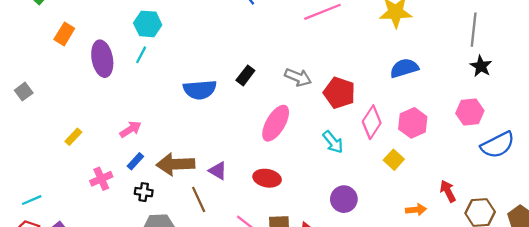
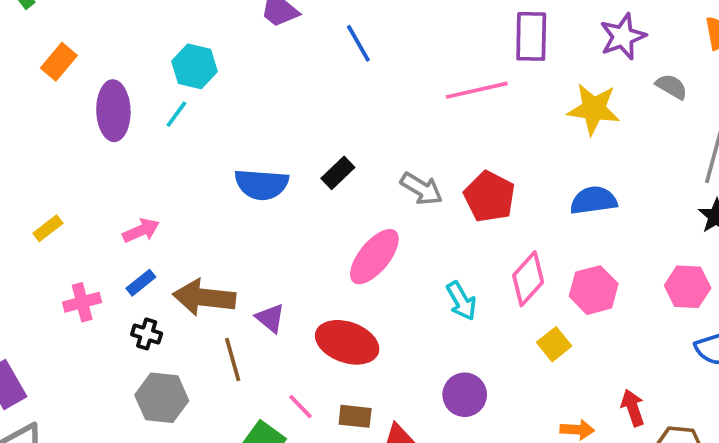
red pentagon: (339, 93) -> (489, 197), moved
red ellipse: (267, 178) -> (347, 342), size x1.4

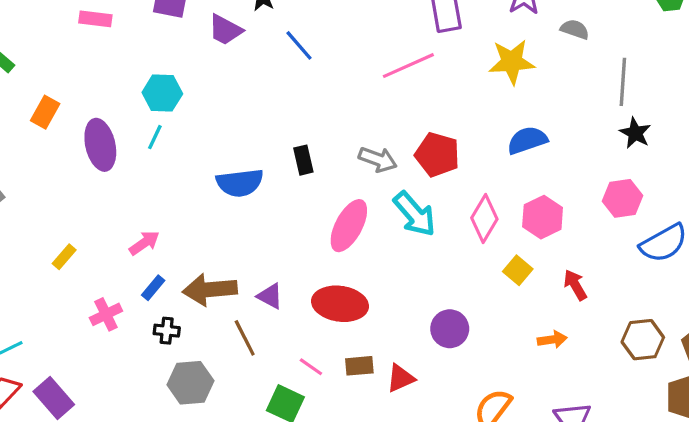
black rectangle: (338, 173) -> (303, 160), turned -48
cyan arrow: (461, 301) -> (415, 214), moved, size x1.4
red arrow: (633, 408) -> (575, 285), moved

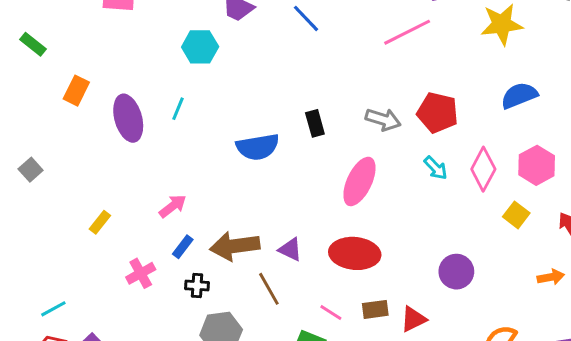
cyan hexagon: (162, 93) -> (200, 47), moved
cyan arrow: (415, 214) -> (436, 168), moved, size x0.6

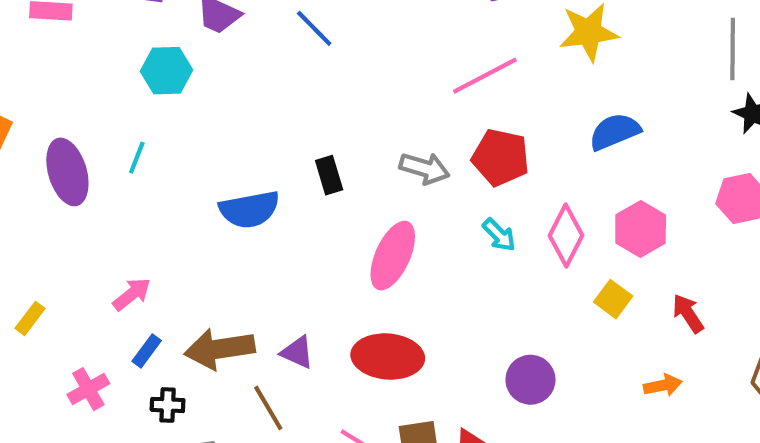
pink line: (407, 32) -> (485, 76), moved

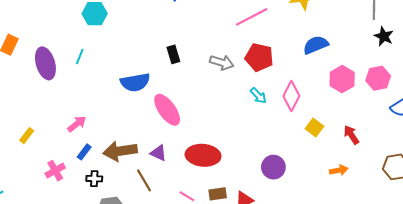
black rectangle: (329, 175) -> (173, 54), moved
pink hexagon: (641, 229) -> (342, 79), moved
pink ellipse: (393, 256) -> (167, 110), moved, turned -60

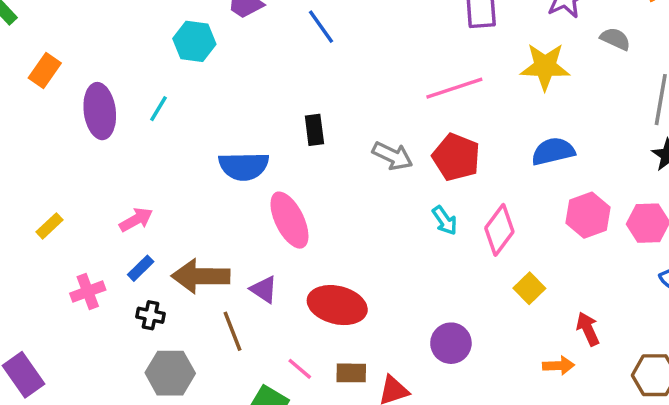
red arrow: (351, 135) -> (588, 329), moved

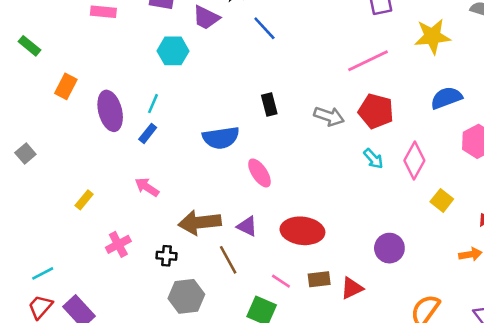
pink arrow: (136, 220) -> (147, 187), turned -110
pink ellipse: (289, 220) -> (259, 173), size x0.7
blue rectangle: (141, 268) -> (148, 133), moved

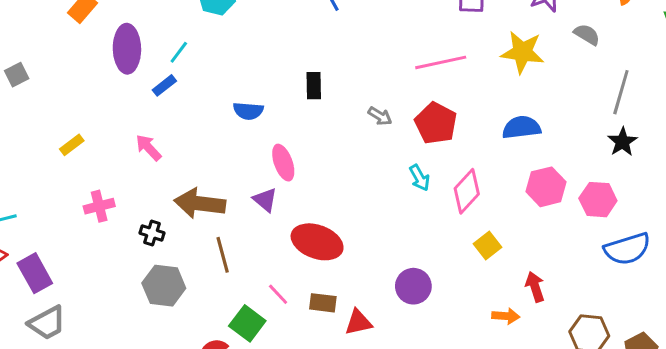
gray arrow: (329, 116) -> (380, 116), size x0.7
blue semicircle: (221, 138) -> (248, 111), size x0.7
purple triangle: (247, 226) -> (265, 200), moved

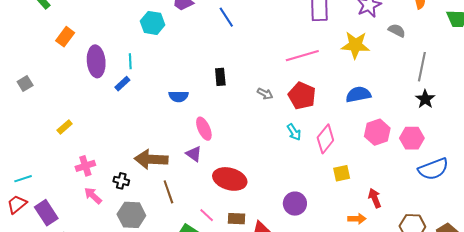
cyan line: (179, 52) -> (130, 61), turned -35
pink arrow: (148, 148) -> (93, 196), moved
yellow square: (488, 245) -> (342, 173), turned 30

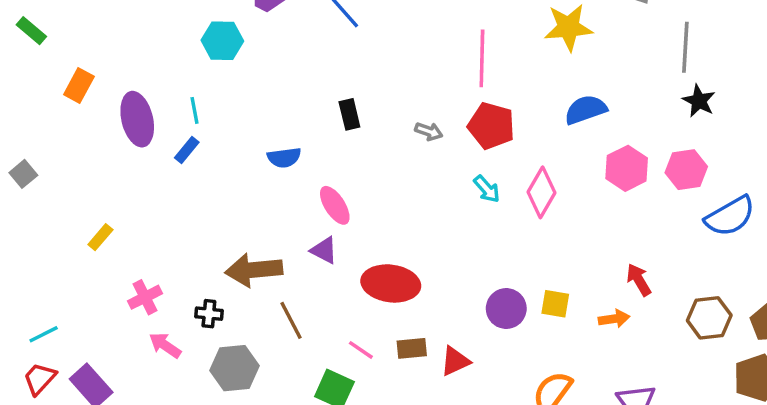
pink line: (302, 56) -> (482, 58), turned -64
yellow square: (342, 173) -> (555, 304), moved, turned 30

